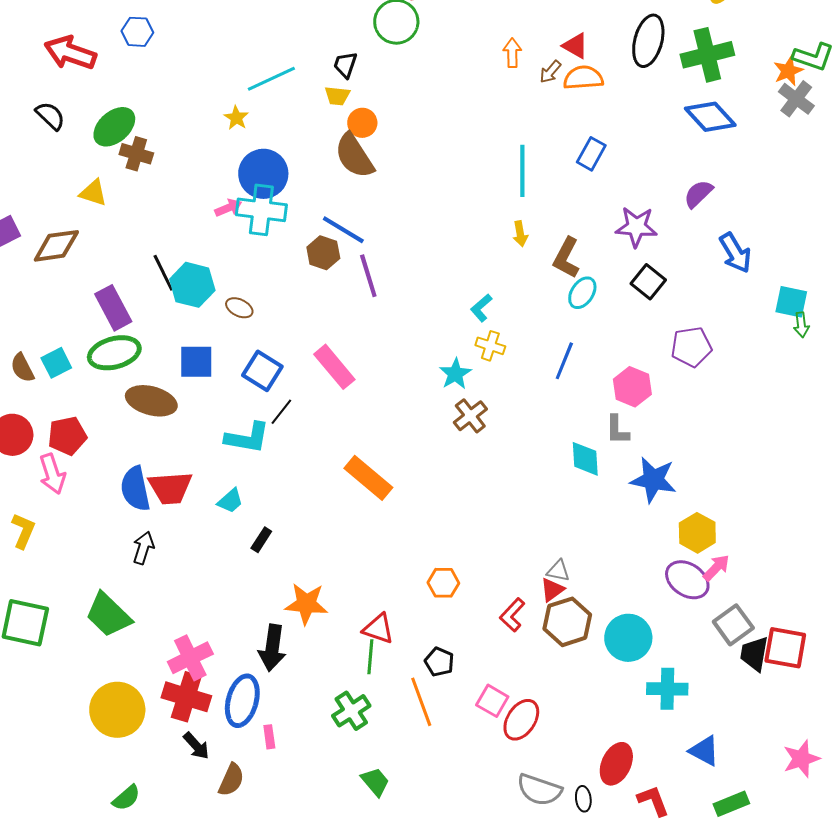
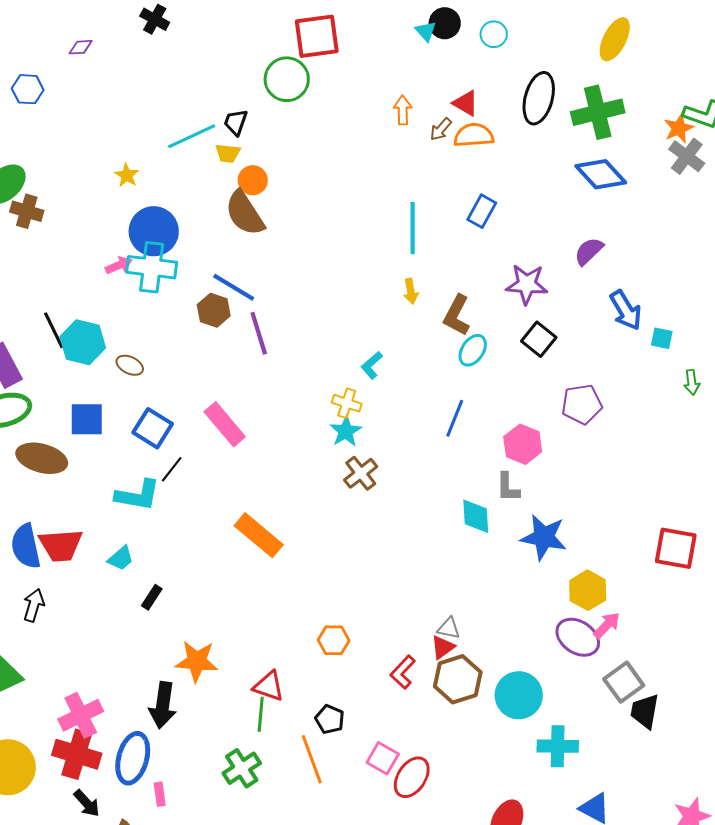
cyan line: (271, 79) -> (192, 136), moved
cyan square: (791, 302) -> (662, 338), moved, size x0.7
yellow cross: (490, 346) -> (347, 403), moved
red square: (785, 648) -> (676, 548), moved

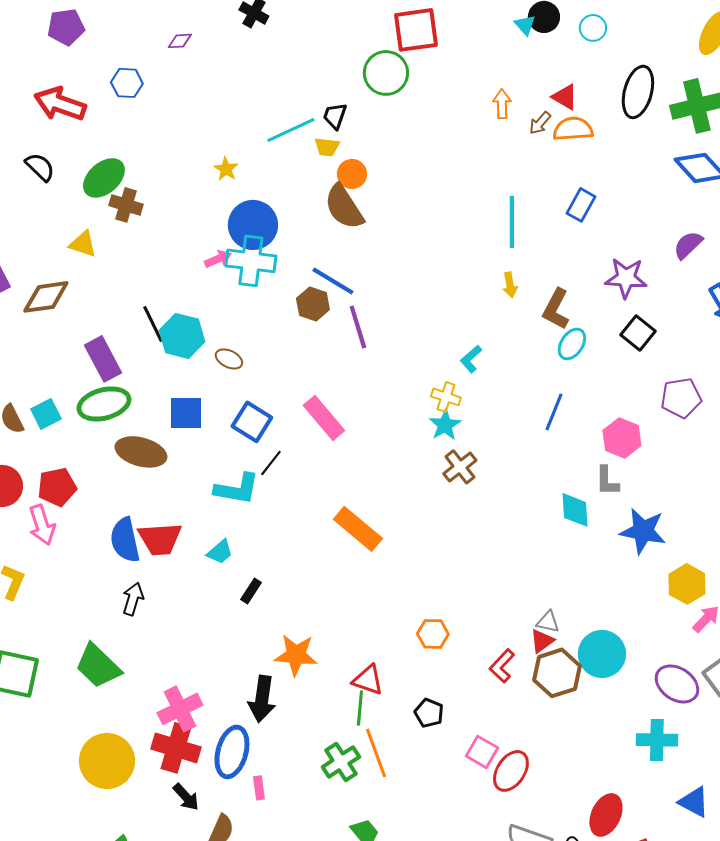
purple ellipse: (578, 637) -> (677, 684), moved
cyan circle: (519, 695) -> (602, 654), moved
orange line: (312, 759) -> (376, 753), moved

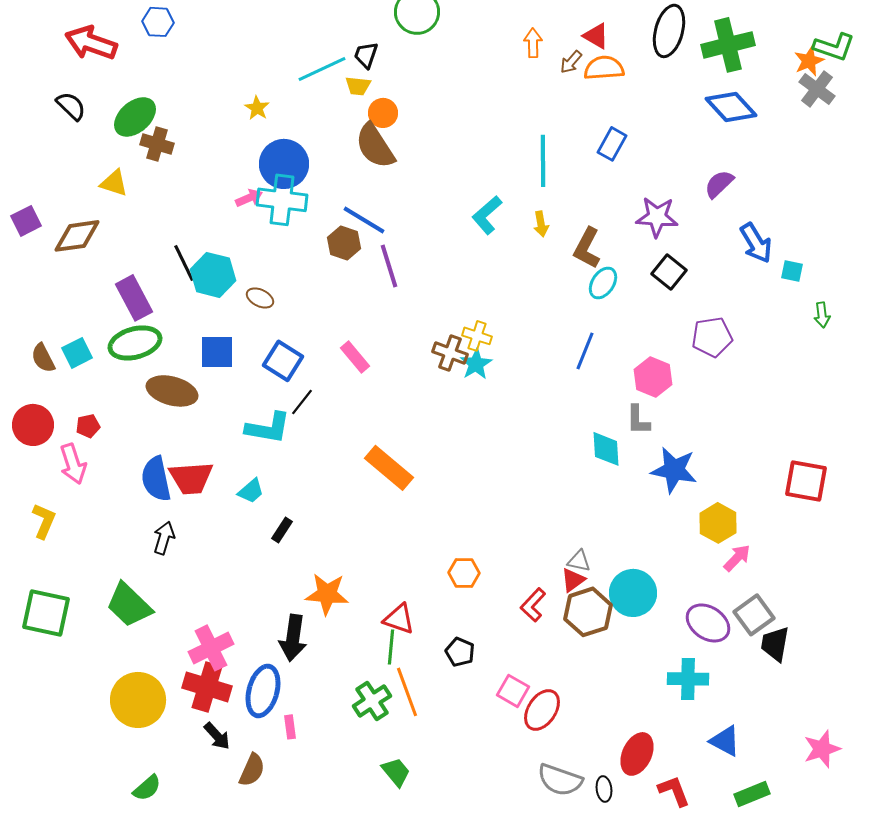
cyan L-shape: (471, 359) -> (487, 215), moved, size x1.4
pink rectangle: (324, 418) -> (355, 357), size x0.7
brown cross: (460, 467) -> (450, 353), moved, turned -32
red pentagon: (57, 487) -> (88, 426), size x0.6

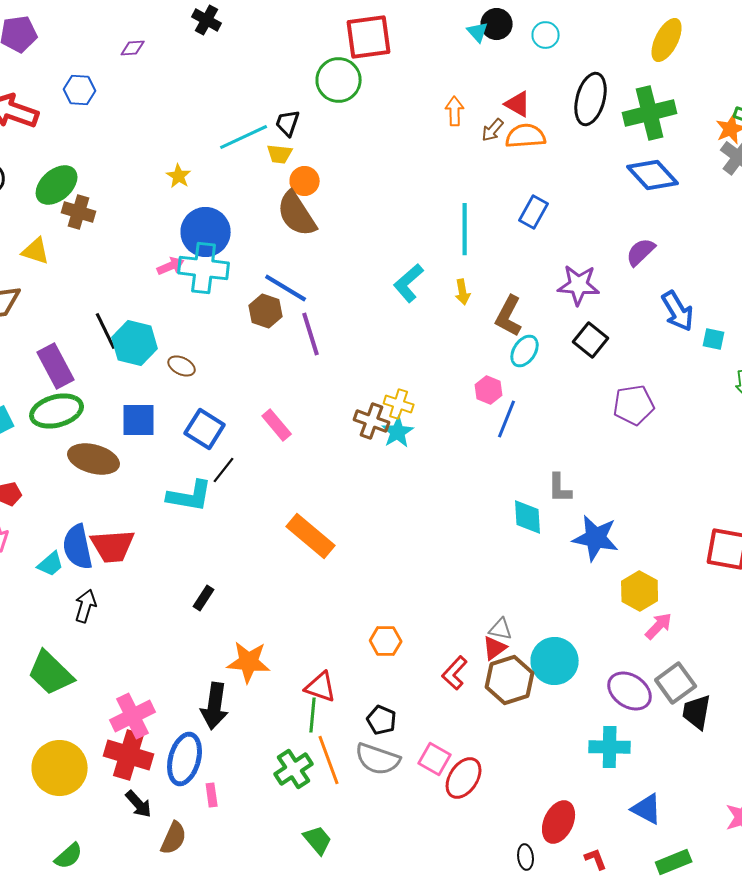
pink hexagon: (653, 377) -> (489, 390), moved, size x0.7
cyan trapezoid: (251, 491) -> (51, 564), moved
gray semicircle: (560, 780) -> (378, 759), moved
red L-shape: (674, 791) -> (596, 859), size x0.7

